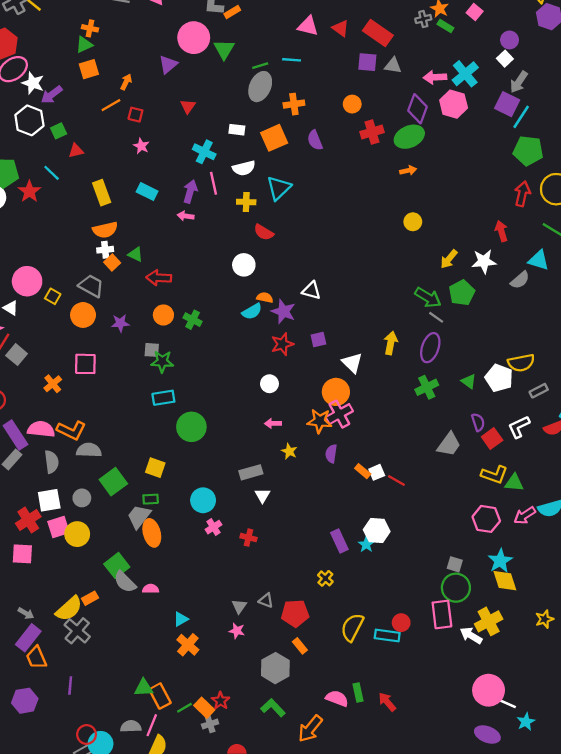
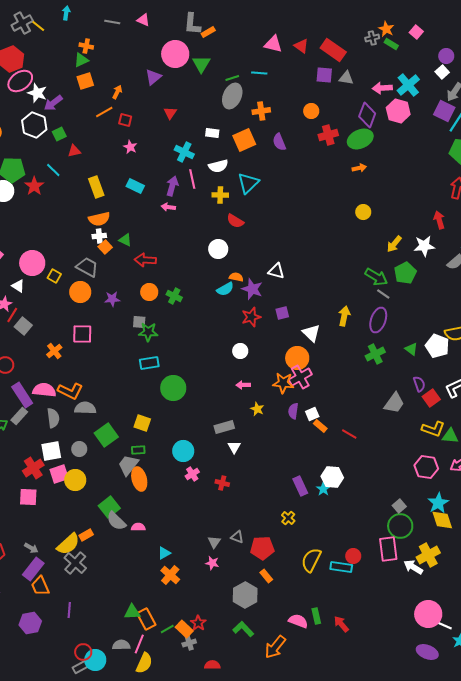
white square: (377, 472) -> (312, 414), moved
gray square: (455, 564) -> (399, 506), turned 32

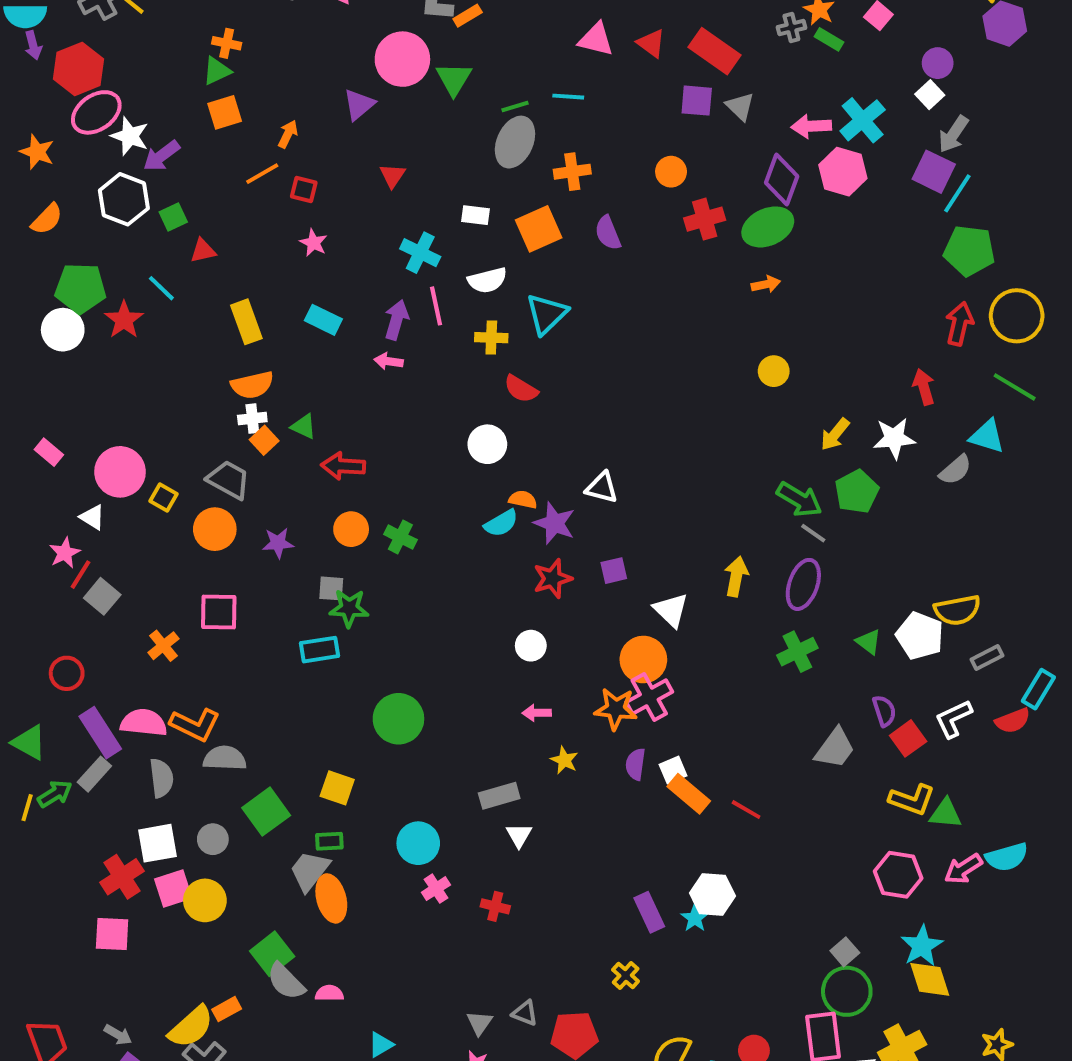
gray triangle: (346, 78) -> (740, 106), turned 35
cyan rectangle: (149, 363) -> (319, 650), moved
orange rectangle: (320, 426) -> (689, 794), size x1.5

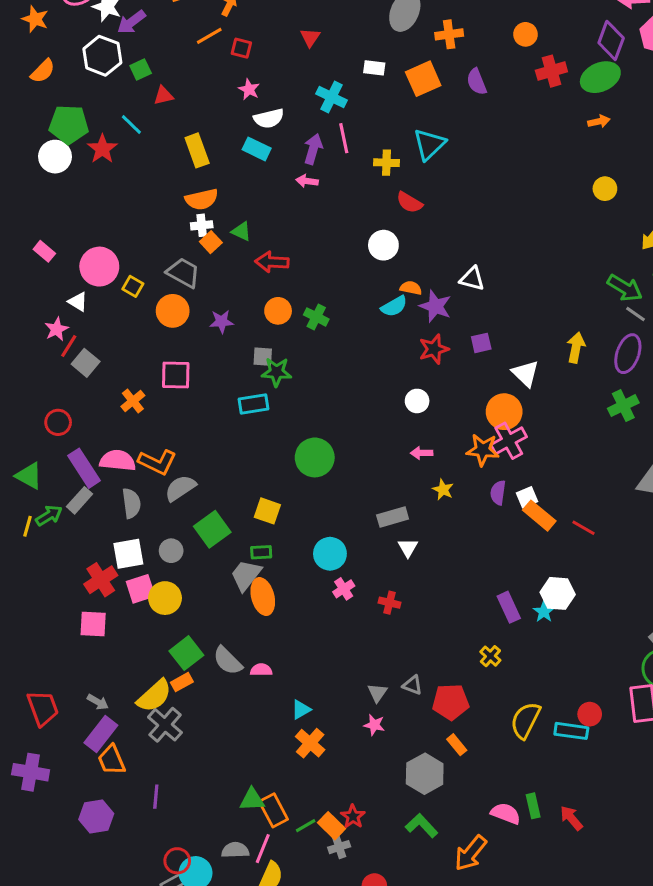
white semicircle: (487, 280) -> (269, 118), moved
gray semicircle: (225, 758) -> (180, 488), turned -36
green square: (272, 954) -> (186, 653), moved

